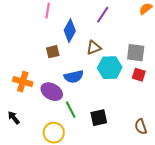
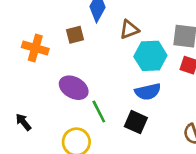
blue semicircle: (74, 77) -> (148, 92), moved
orange cross: (23, 82) -> (35, 48), moved
black square: (99, 118) -> (136, 122), turned 36

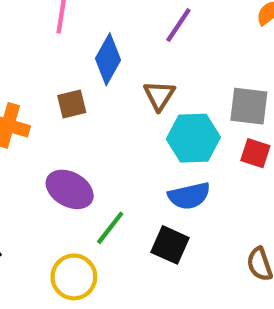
brown triangle: (129, 29) -> (159, 95), turned -36
green line: (99, 111) -> (110, 228), turned 65

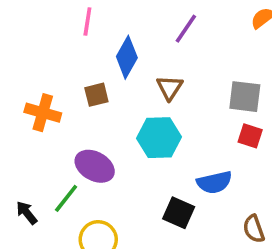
cyan hexagon: (193, 138) -> (159, 138), moved
blue semicircle: (189, 196) -> (214, 182), moved
green line: (110, 228) -> (66, 198), moved

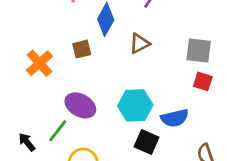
brown triangle: (170, 88) -> (139, 43), turned 30
orange cross: (43, 113) -> (39, 63), turned 32
cyan hexagon: (159, 138) -> (135, 105), moved

